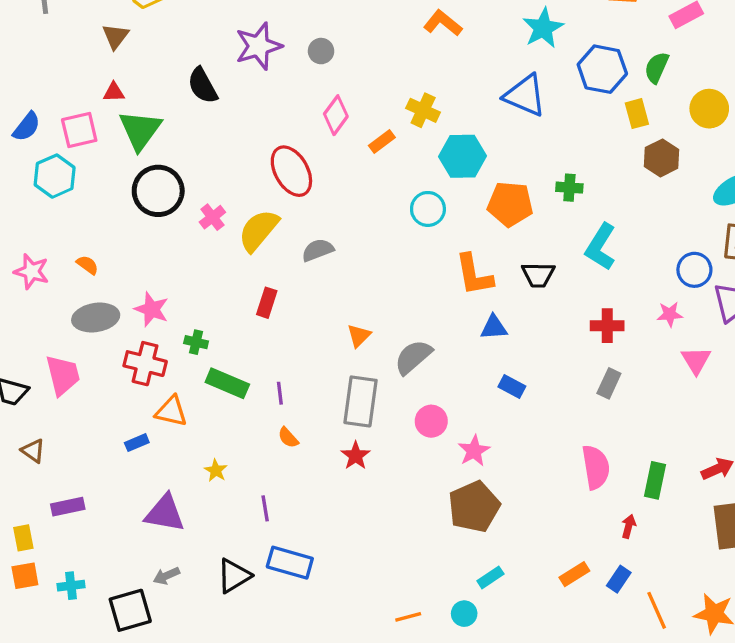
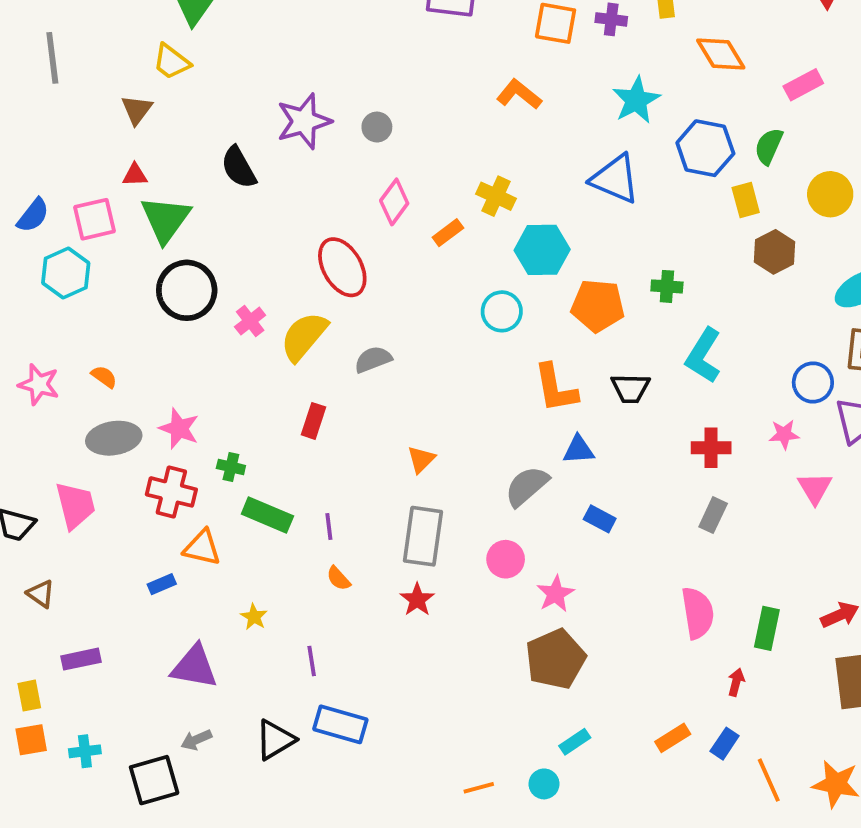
gray semicircle: (413, 357) -> (527, 486), moved

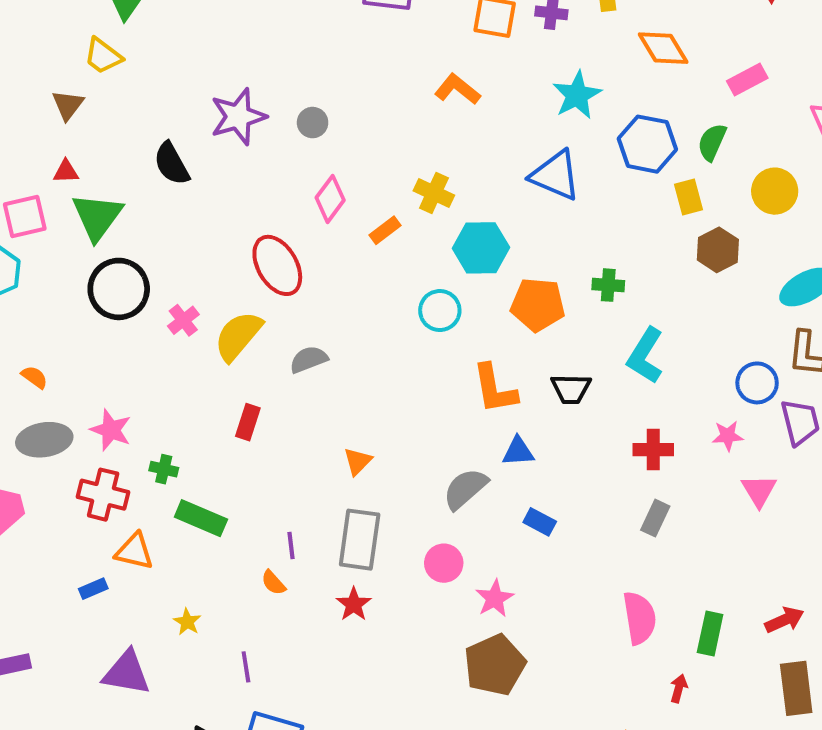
purple line: (329, 527) -> (291, 545), moved

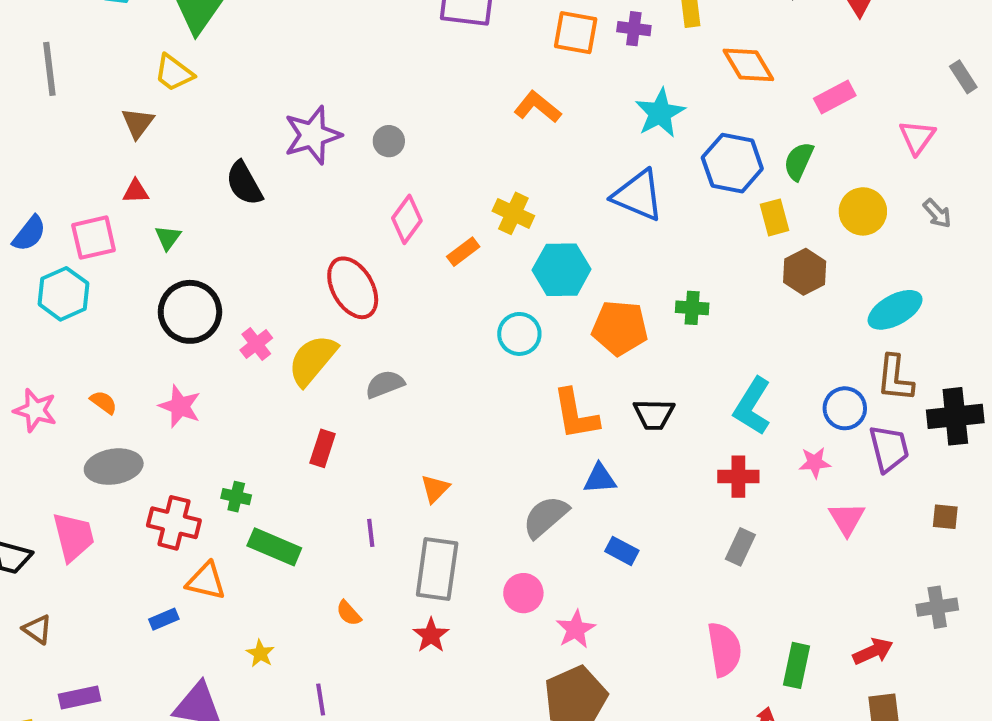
green triangle: (97, 217) -> (168, 238), size x0.5
cyan L-shape: (645, 356) -> (752, 406), moved
pink star: (111, 430) -> (180, 406), moved
purple line: (291, 545) -> (371, 533), moved

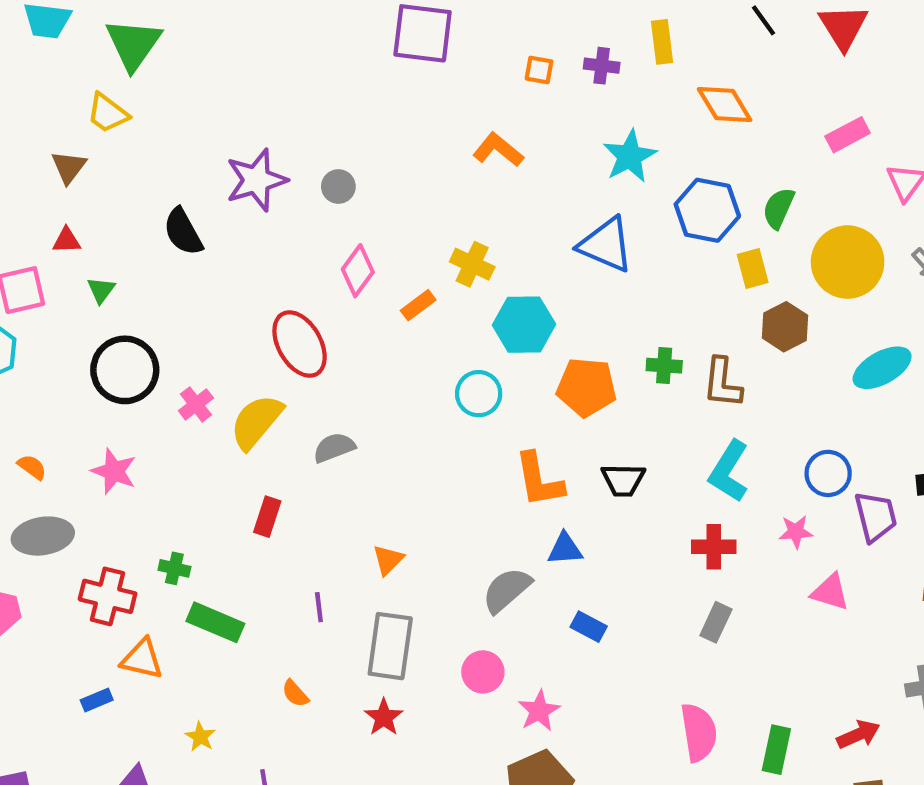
orange square: (576, 33) -> (539, 70), size x0.6
pink rectangle: (835, 97) -> (848, 135), moved
yellow circle: (863, 211) -> (848, 262), size x1.4
brown L-shape: (895, 378) -> (722, 383), moved
pink triangle: (847, 519) -> (830, 592), turned -42

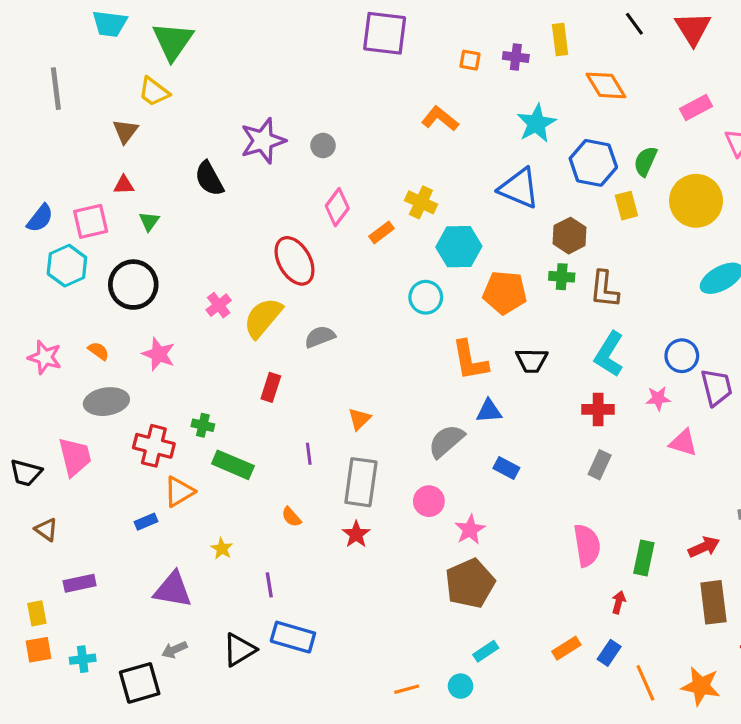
brown hexagon: (785, 327) -> (570, 236), moved
black circle: (125, 370) -> (133, 285), moved
orange triangle: (142, 659) -> (179, 492), turned -44

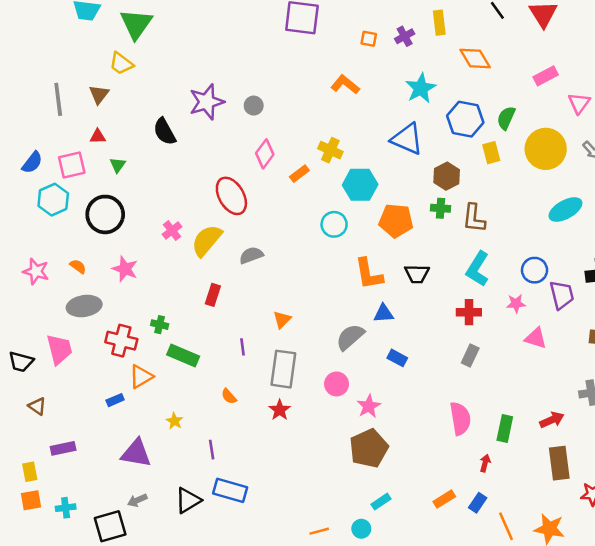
purple cross: (516, 57) -> (405, 36), turned -36
gray line: (56, 89) -> (58, 99), moved

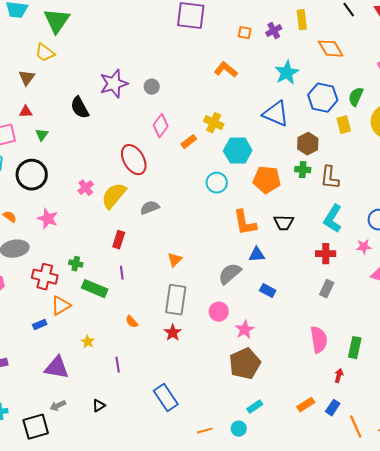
purple line: (243, 347) -> (122, 273), moved
blue rectangle: (230, 490) -> (166, 398), moved, turned 40
black triangle: (188, 500) -> (99, 406), size x0.6

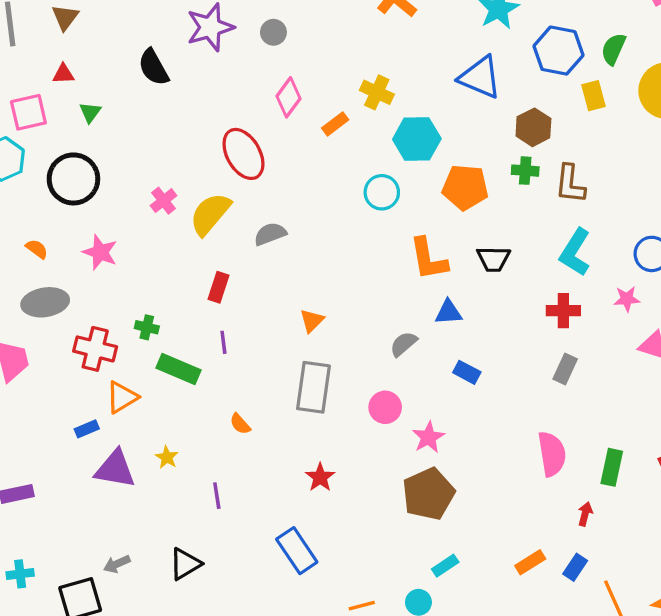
gray semicircle: (230, 274) -> (403, 344), size x0.7
red star: (173, 333) -> (320, 477), moved
purple triangle: (57, 368) -> (115, 469), moved
black triangle: (99, 406) -> (185, 564), size x1.5

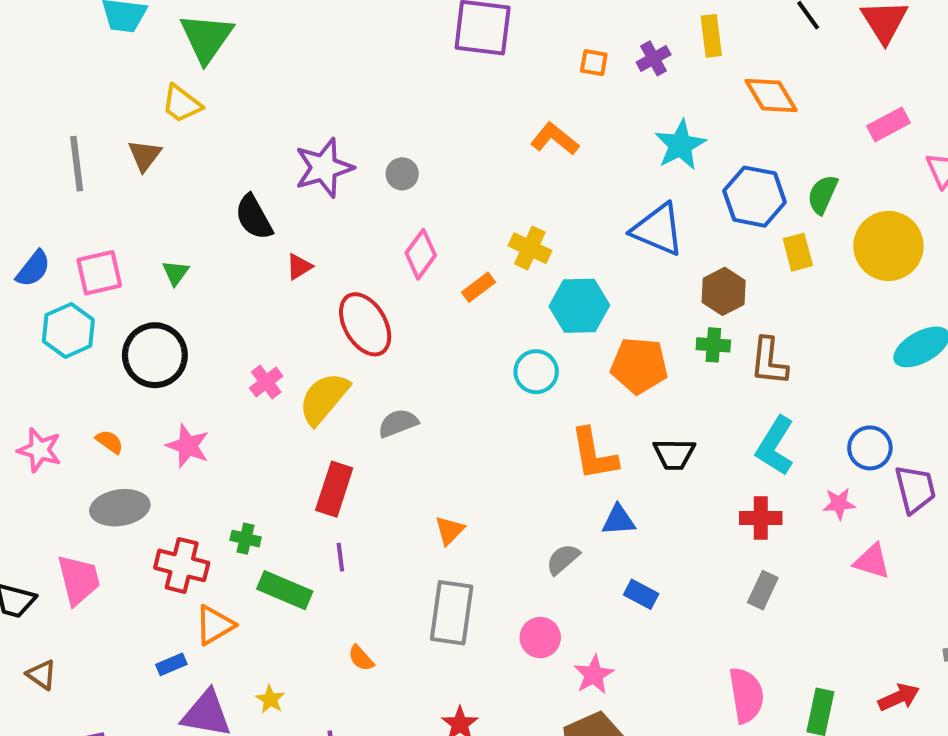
red triangle: (63, 74) -> (299, 267), moved, turned -30
red rectangle: (218, 287) -> (334, 489), size x1.4

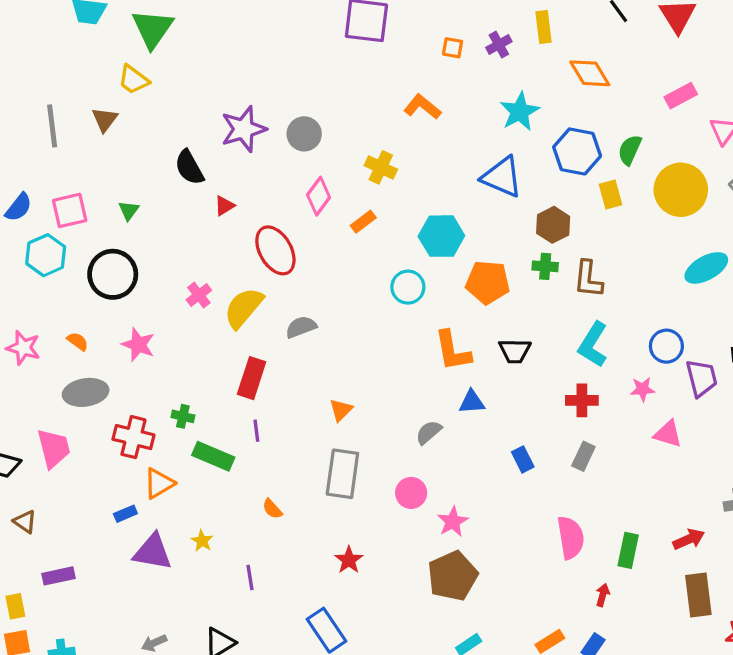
gray circle: (402, 174) -> (304, 134), size x1.4
yellow cross: (530, 248) -> (381, 167), moved
blue rectangle: (641, 594) -> (523, 459), moved, turned 35

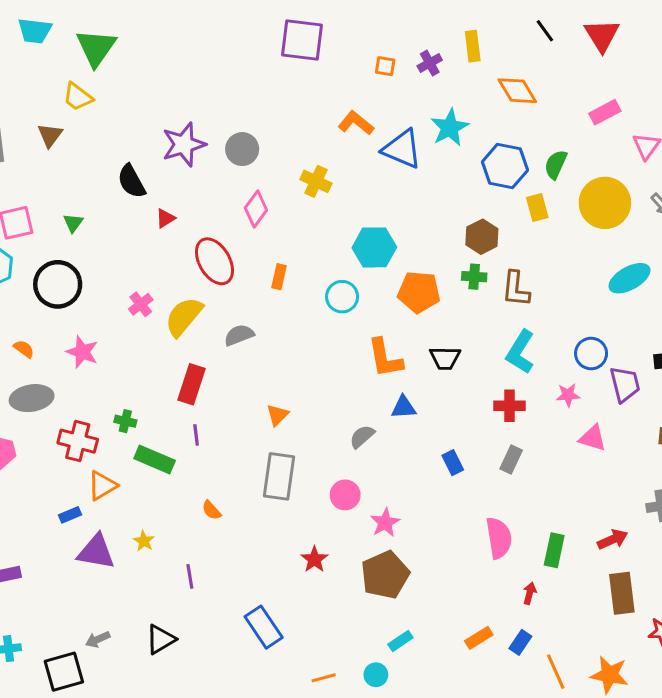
blue triangle: (502, 177) -> (402, 149), moved
orange rectangle: (363, 222) -> (279, 277), moved, turned -40
red star: (349, 560) -> (314, 559), moved

